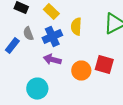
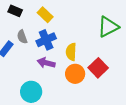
yellow semicircle: (76, 27) -> (71, 52), moved
red square: (104, 65) -> (98, 68), turned 30

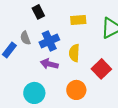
black rectangle: (15, 11) -> (38, 12), moved, turned 40
yellow rectangle: (45, 15) -> (78, 20), moved, turned -49
orange circle: (75, 74) -> (76, 90), moved

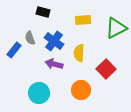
black rectangle: (38, 12) -> (43, 12), turned -48
blue cross: (49, 41) -> (54, 41), turned -30

